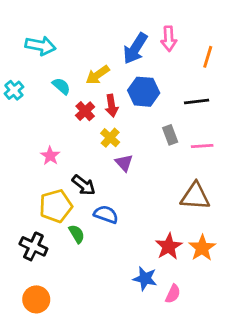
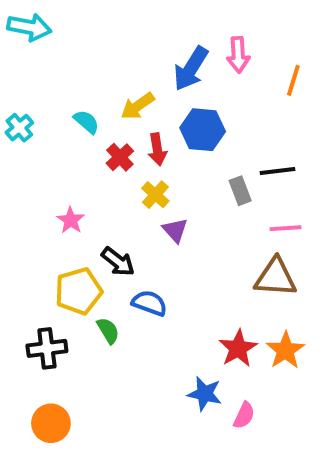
cyan arrow: (40, 46) -> (29, 27), moved
black line: (197, 101) -> (278, 171), moved
pink line: (202, 146) -> (285, 228), moved
black cross: (33, 246) -> (47, 348), turned -32

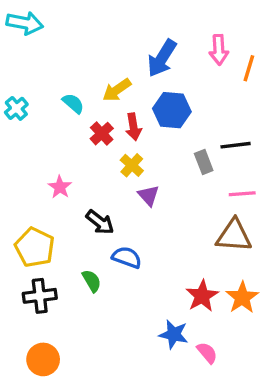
pink arrow: (238, 55) -> (219, 50), moved
yellow pentagon: (78, 291) -> (35, 247), moved, turned -30
pink semicircle: (244, 415) -> (207, 353), turned -65

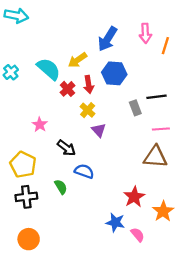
cyan semicircle: (73, 103) -> (49, 69), size x1.6
orange star: (242, 298) -> (163, 211), moved

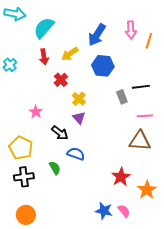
cyan semicircle: (49, 69) -> (44, 28), moved, turned -90
red arrow: (89, 85) -> (44, 57), moved
purple triangle: (99, 130) -> (79, 118), moved
blue star: (115, 222) -> (104, 211), moved

